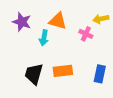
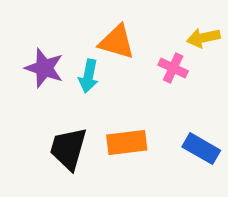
purple star: (22, 22) -> (44, 68), moved
blue rectangle: (100, 74) -> (201, 149), turned -72

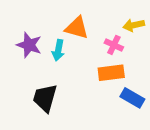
orange rectangle: (127, 143) -> (111, 73), moved

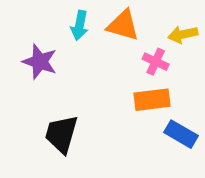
orange triangle: (77, 28) -> (123, 25), moved
cyan arrow: (58, 50) -> (80, 25), moved

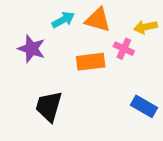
cyan arrow: (80, 25) -> (63, 20), turned -130
orange rectangle: (152, 100) -> (91, 62), moved

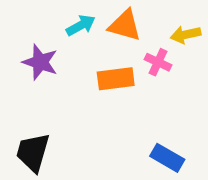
black trapezoid: (49, 106) -> (33, 152), moved
blue rectangle: (144, 106) -> (167, 158), moved

